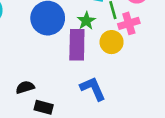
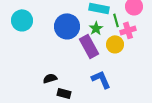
purple rectangle: (77, 45) -> (89, 46), turned -30

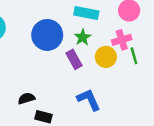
green line: (116, 20) -> (134, 56), moved
purple rectangle: (89, 46) -> (74, 59), size x0.7

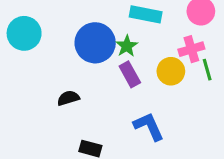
green star: (83, 37) -> (127, 46), moved
black semicircle: (26, 98) -> (68, 98), moved

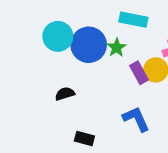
cyan circle: (24, 33) -> (58, 36), moved
purple rectangle: (130, 74) -> (139, 73), moved

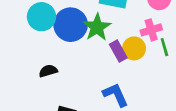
green star: (117, 48) -> (97, 27), size x1.5

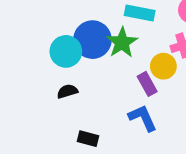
cyan circle: (42, 17) -> (66, 51), moved
purple rectangle: (118, 51) -> (147, 84), moved

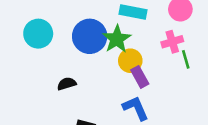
cyan circle: (66, 51) -> (38, 34), moved
yellow circle: (163, 66) -> (130, 61), moved

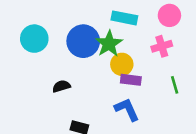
green line: (186, 59) -> (175, 85), moved
purple rectangle: (140, 77) -> (131, 80), turned -54

